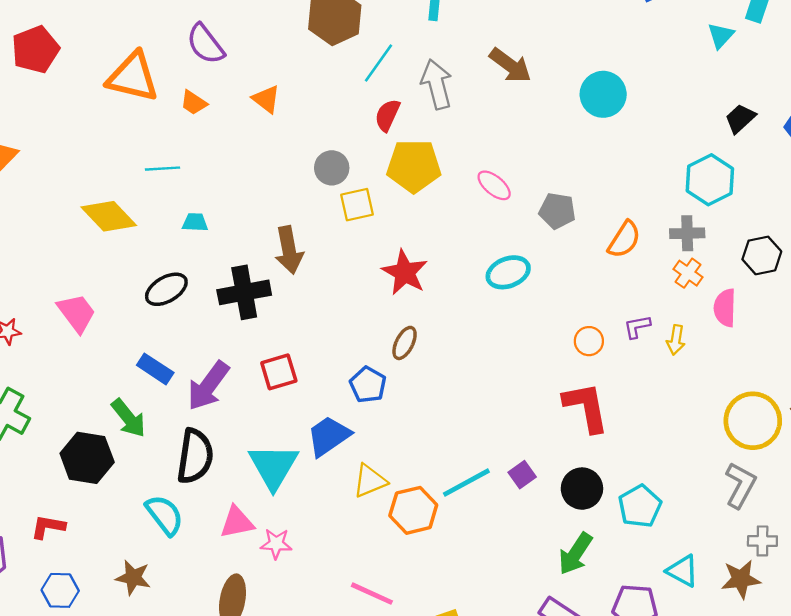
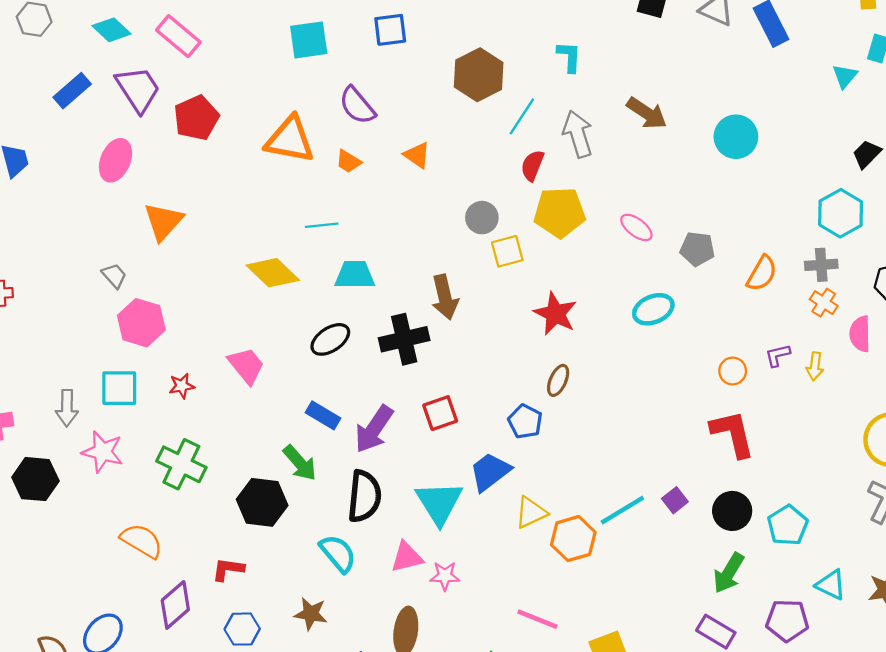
cyan trapezoid: (195, 222) -> (355, 275), size x1.6

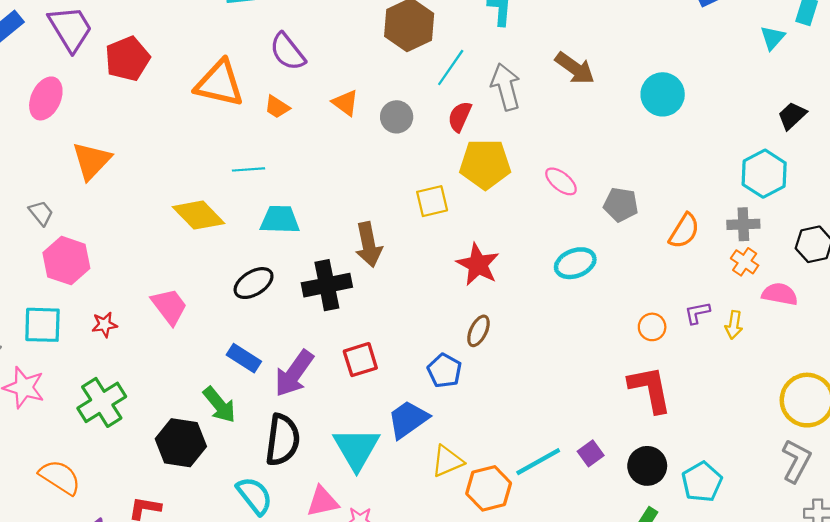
gray circle: (482, 218) -> (397, 117), moved
pink semicircle: (860, 334) -> (780, 294), turned 100
green cross: (181, 464) -> (102, 402), turned 30

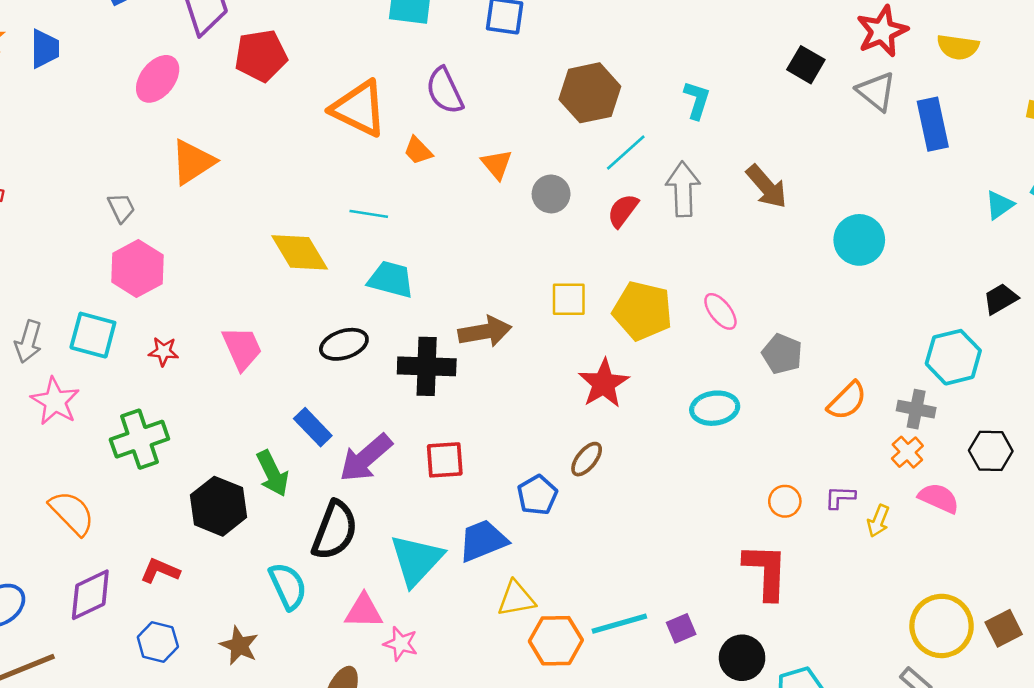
yellow pentagon: (485, 164) -> (643, 311), moved
brown arrow: (369, 245) -> (485, 332), turned -102

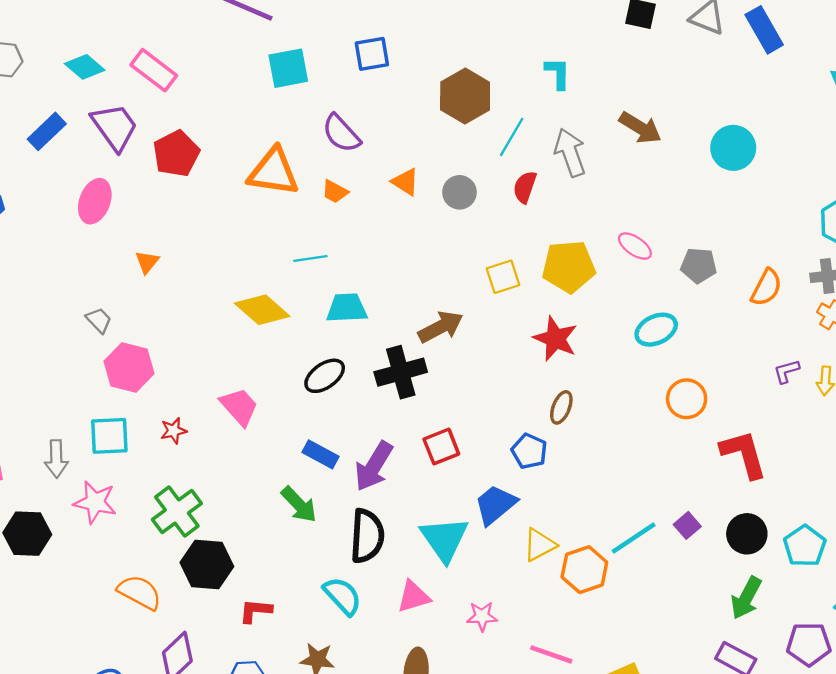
orange triangle: (193, 162) -> (147, 262), size x0.6
orange circle: (785, 501) -> (687, 399), moved, size x1.4
black hexagon: (218, 506) -> (207, 564), moved
red L-shape: (160, 571) -> (255, 611), moved
pink star: (401, 644) -> (482, 616), moved

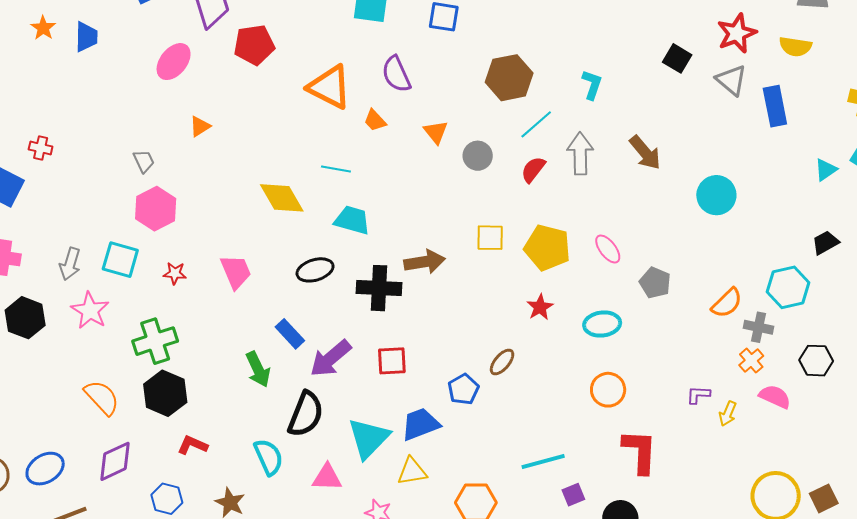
orange semicircle: (766, 288) -> (727, 303), moved
red star: (555, 339) -> (540, 307), moved, size x0.7
cyan line: (634, 538) -> (543, 462), moved
yellow triangle: (539, 545) -> (412, 471), moved

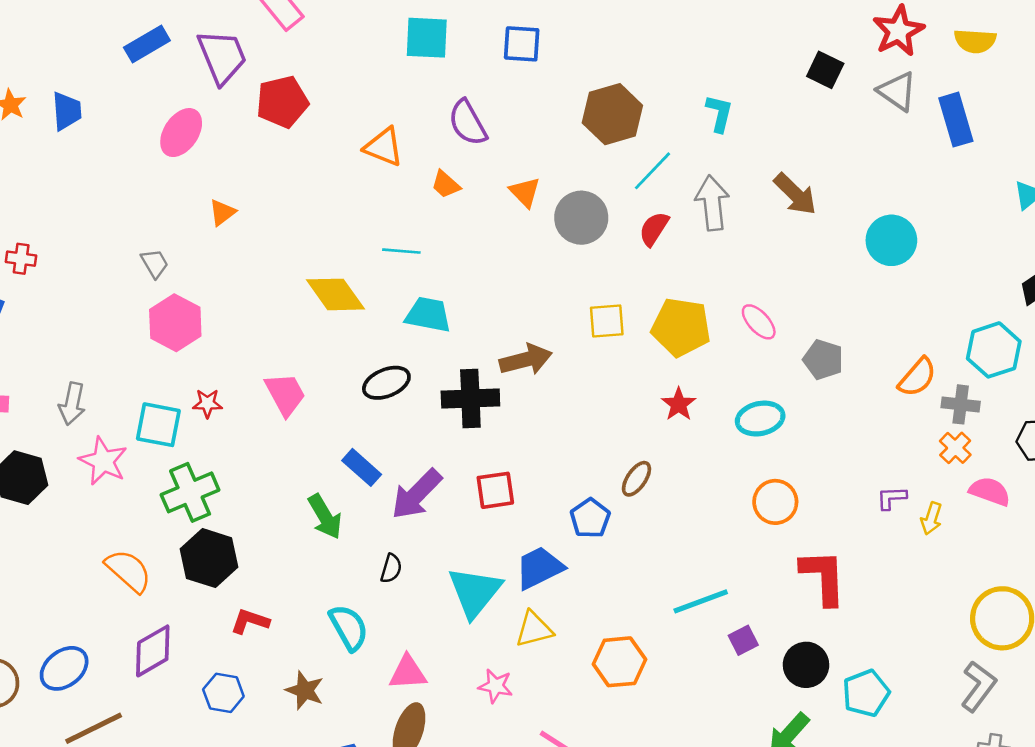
orange triangle: (330, 87) -> (384, 147), size x0.7
gray circle: (478, 156) -> (581, 218), size x1.4
cyan square: (120, 260) -> (158, 425), moved
black semicircle: (306, 414) -> (391, 569), size x0.5
pink triangle: (327, 477) -> (408, 673), moved

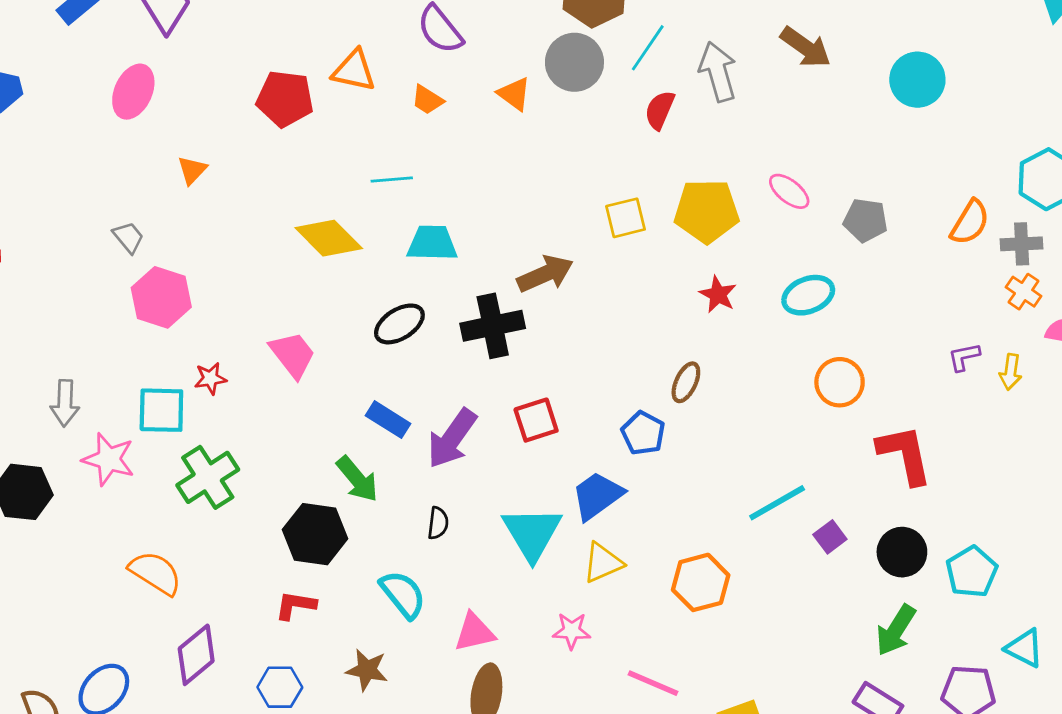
red pentagon: (282, 102) -> (285, 99), moved, turned 30
gray circle: (581, 218) -> (574, 62), moved
black hexagon: (209, 558) -> (315, 534), moved

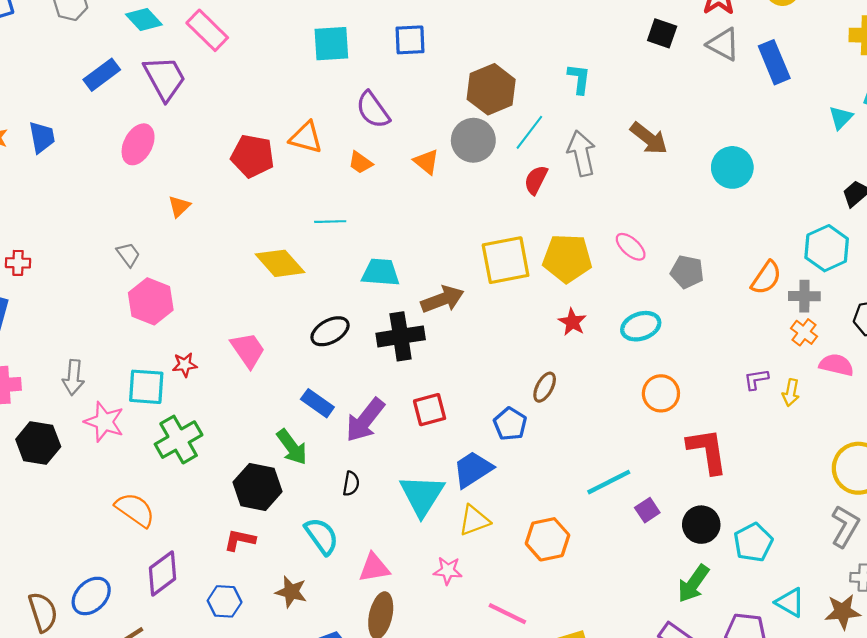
yellow square: (626, 218) -> (506, 260), size x1.6
cyan trapezoid: (432, 243) -> (380, 272), moved

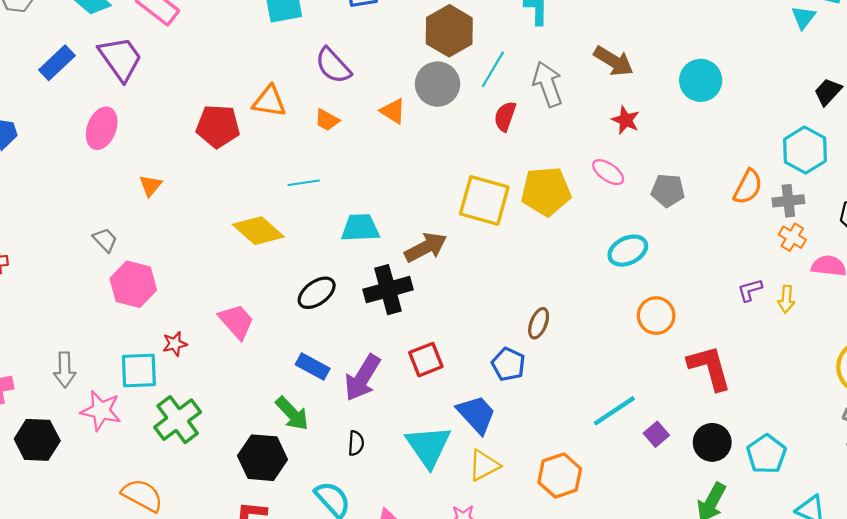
yellow square: (506, 260) -> (484, 200), turned 33
red star: (572, 322) -> (626, 120), moved
blue trapezoid: (473, 469) -> (476, 414), turned 87

